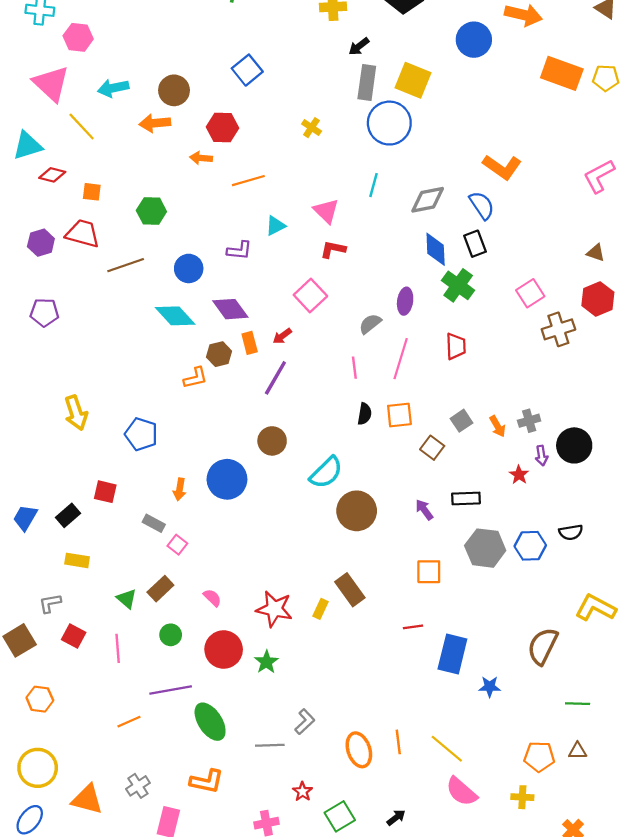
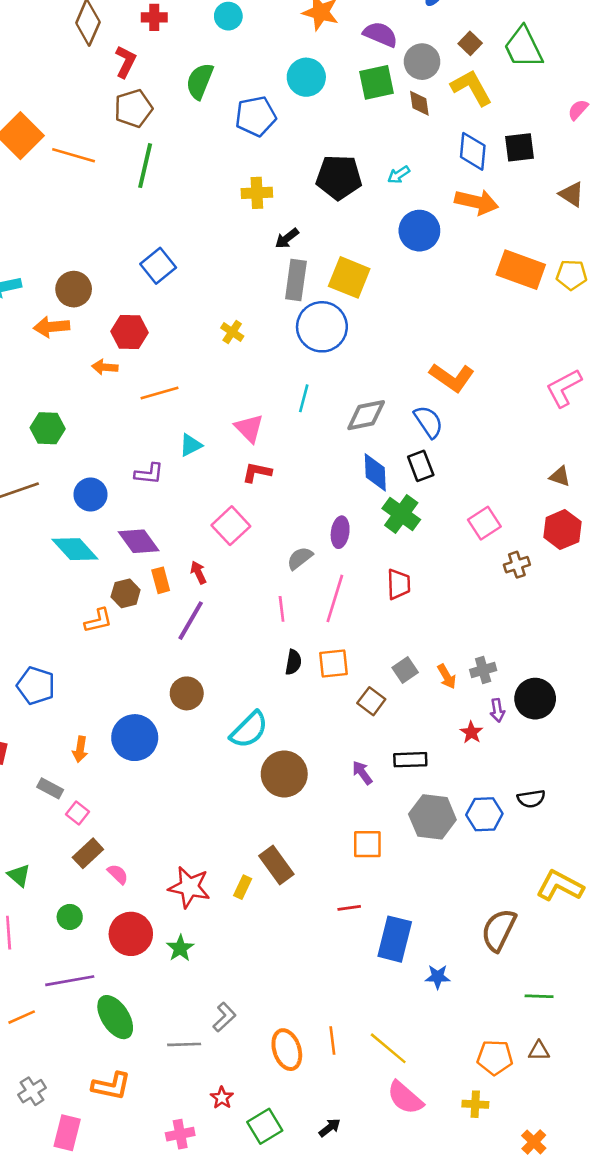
brown cross: (558, 329) -> (517, 565), size x0.7
red arrow: (282, 336) -> (198, 572), turned 102
brown rectangle: (160, 589) -> (88, 853), moved

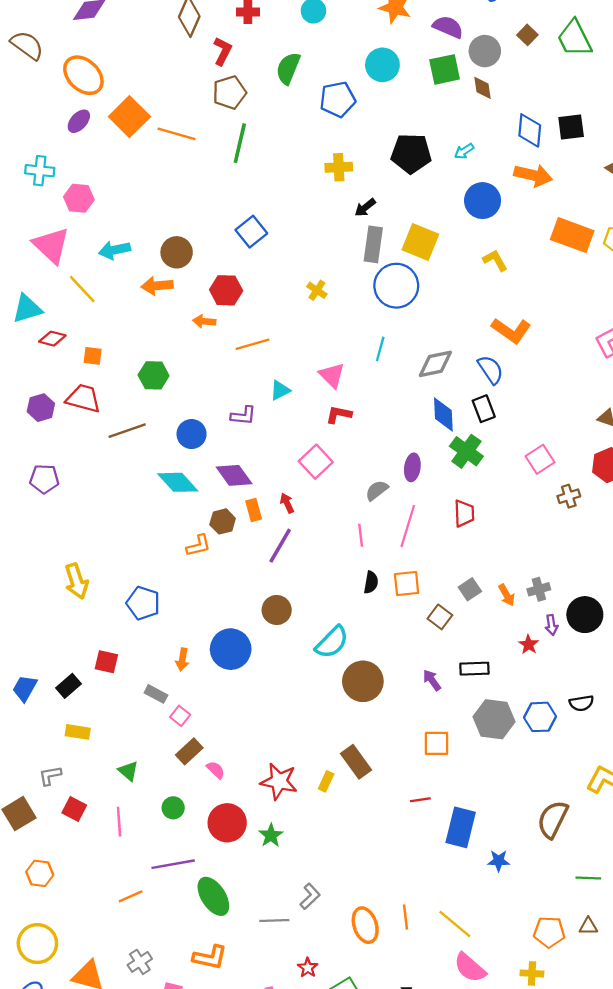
yellow L-shape: (471, 88) -> (495, 260), moved, size x0.7

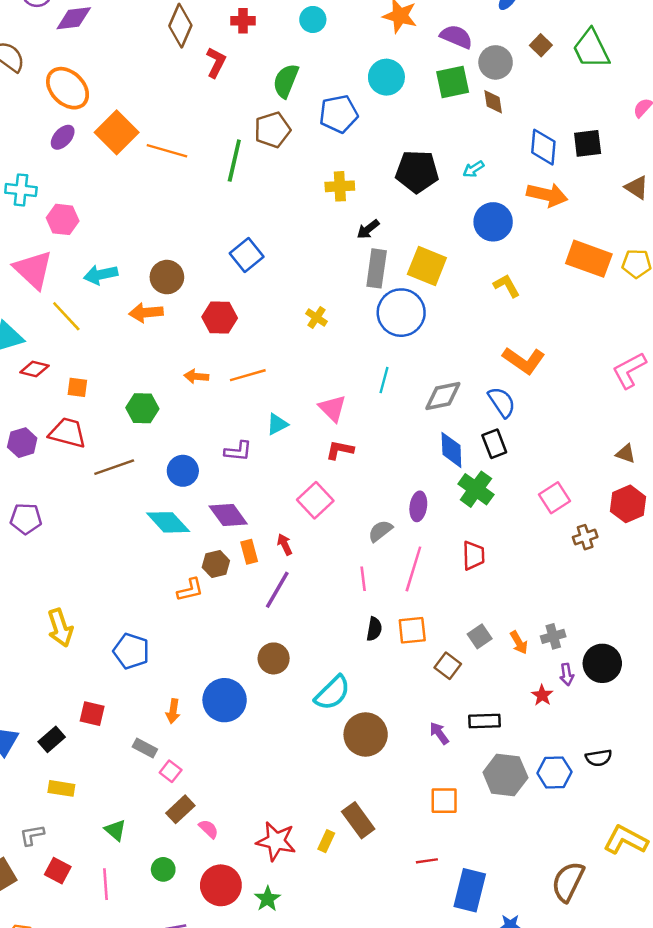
brown pentagon: (229, 92) -> (272, 130), moved
orange arrow: (204, 321) -> (196, 376), moved

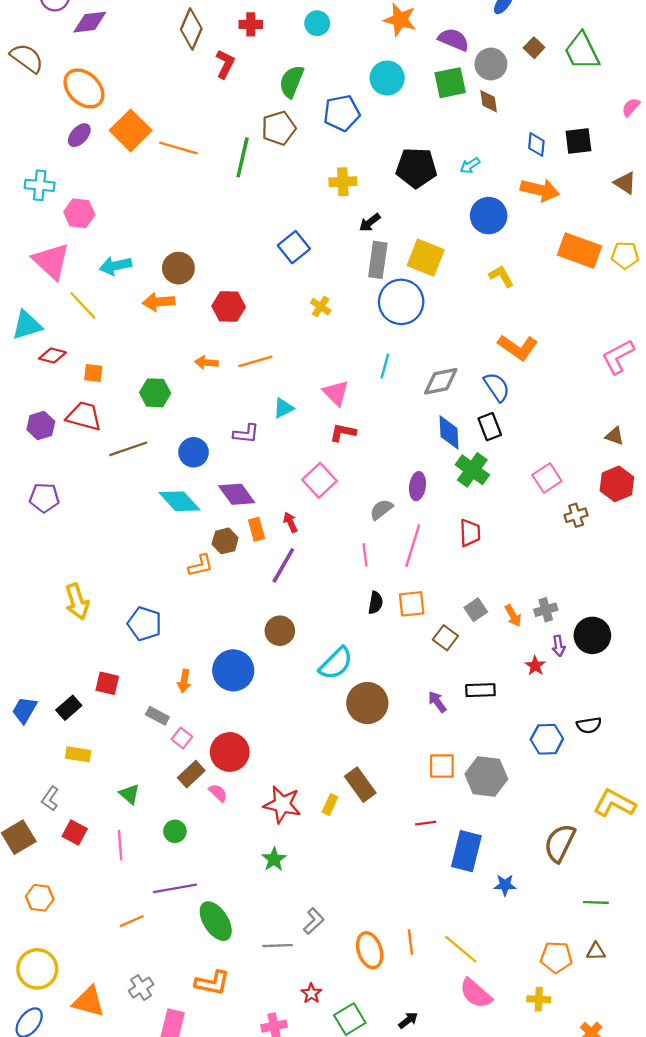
blue diamond: (543, 147) -> (536, 144), size x0.7
blue square: (247, 255) -> (294, 247), moved
gray hexagon: (505, 775) -> (486, 776), moved
gray L-shape: (32, 835) -> (50, 799), turned -45
red circle: (221, 885) -> (230, 752), moved

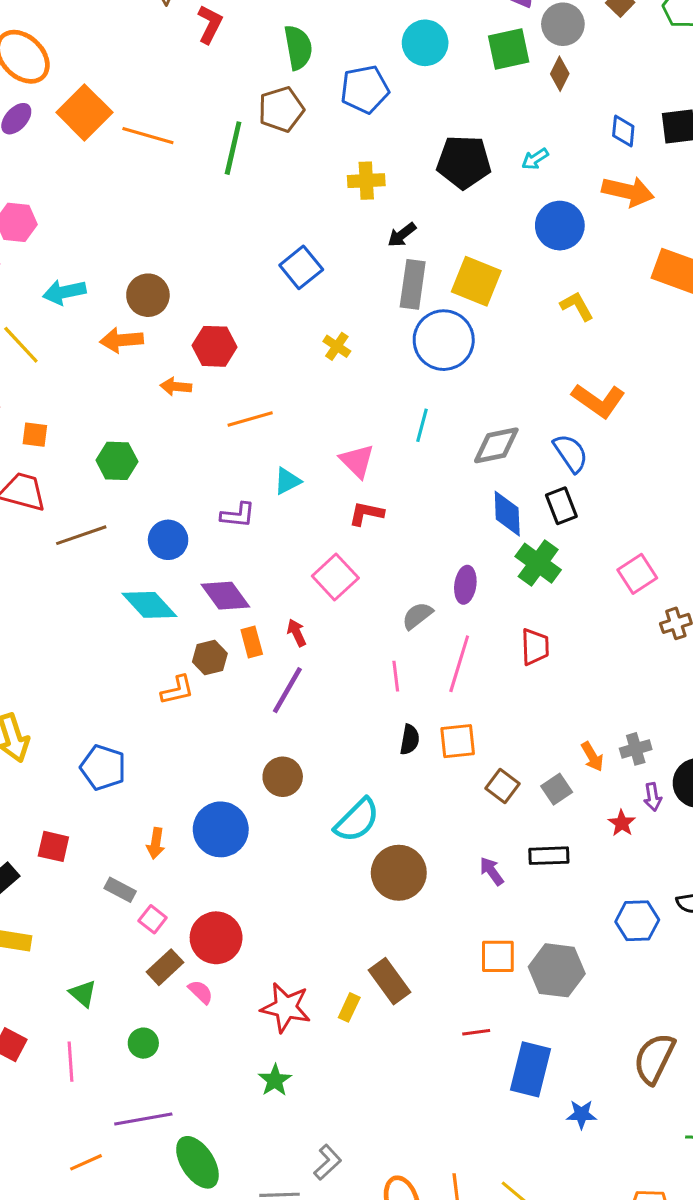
green semicircle: (292, 81) -> (298, 47), turned 148
brown diamond: (489, 101) -> (560, 74), turned 35
orange arrow: (206, 363) -> (176, 387), moved
gray square: (476, 610) -> (557, 789), moved

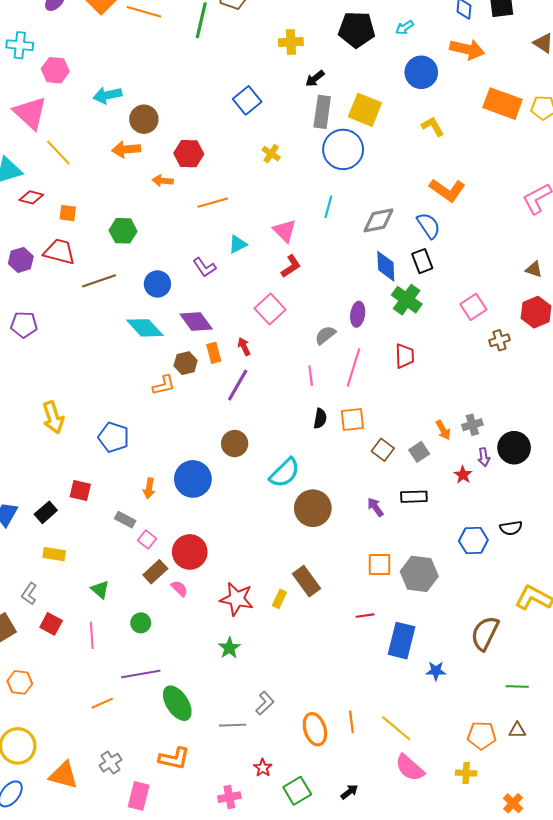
cyan arrow: (64, 292) -> (107, 95), moved
red L-shape: (366, 514) -> (291, 266), turned 135
purple L-shape: (238, 515) -> (204, 267), turned 50

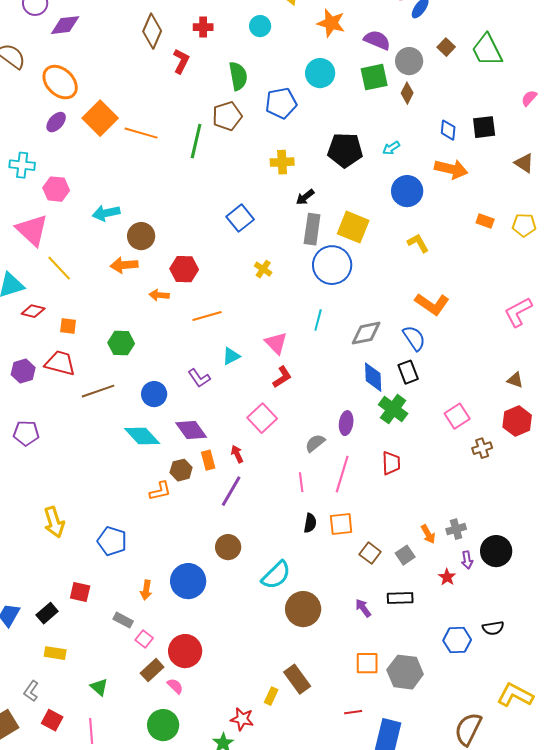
orange rectangle: (503, 104) -> (485, 221), size x0.5
red star: (237, 599) -> (242, 719), moved, size x0.7
green circle: (141, 623) -> (163, 725), moved, size x1.6

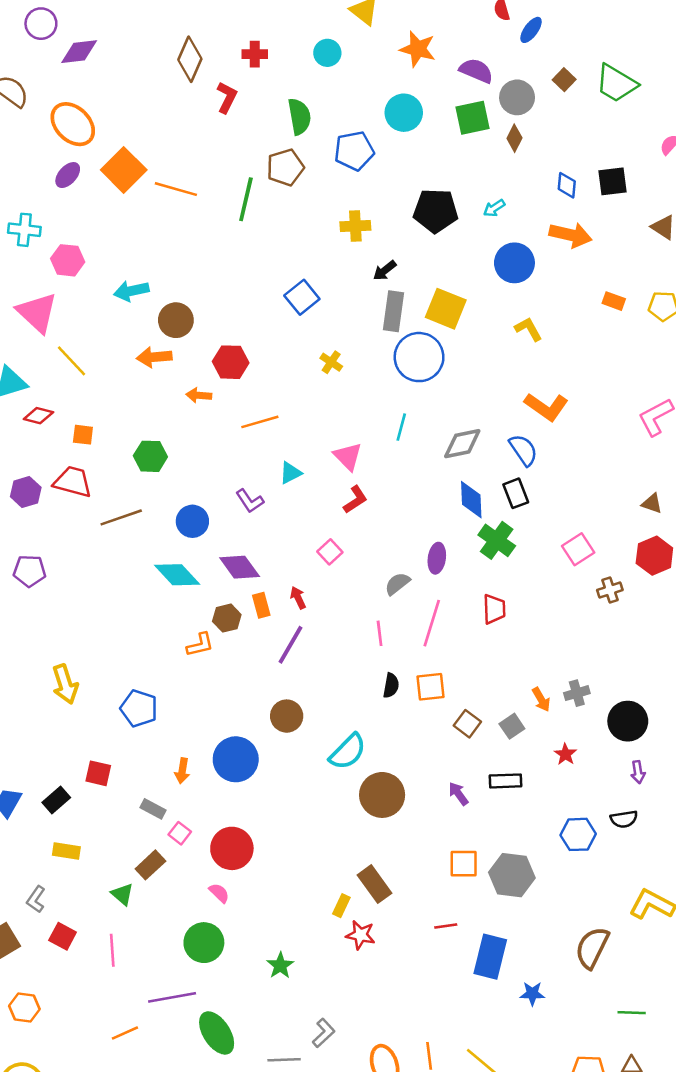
green trapezoid: (487, 50) -> (616, 83), turned -33
pink square: (262, 418) -> (330, 552), size x0.7
purple arrow: (467, 560) -> (638, 772), moved
brown rectangle: (152, 670) -> (150, 865), moved
red star: (242, 719) -> (360, 935), moved

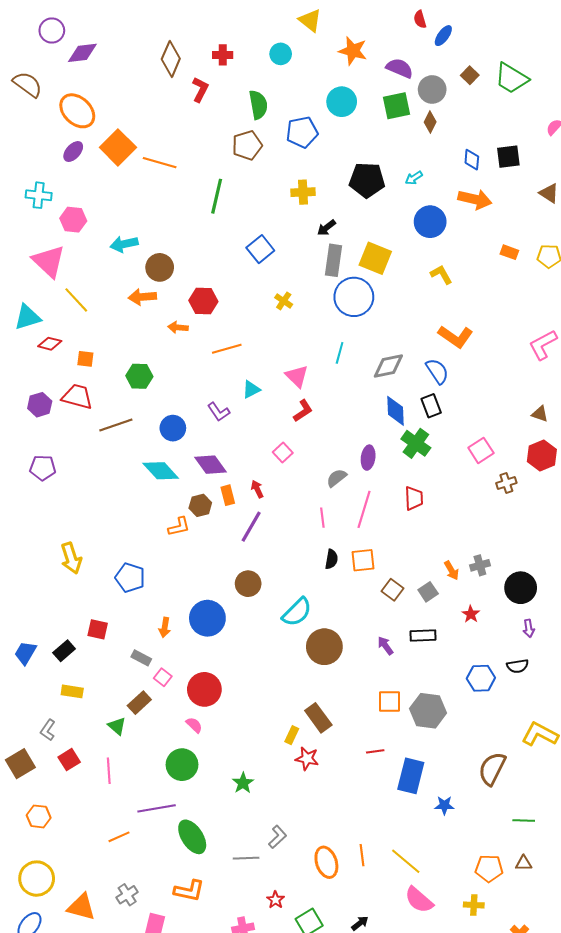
green line: (246, 199) -> (217, 196), moved
red square: (63, 936) -> (69, 760), turned 30

